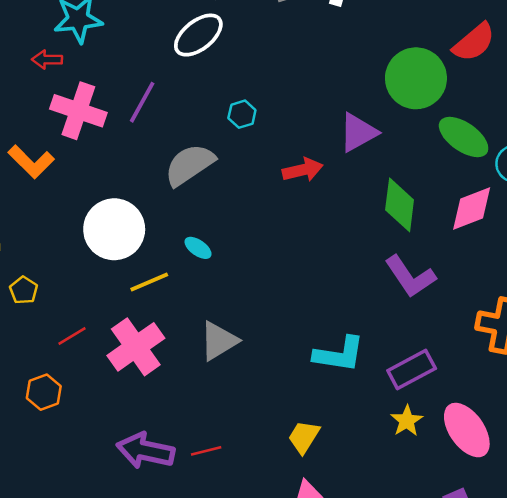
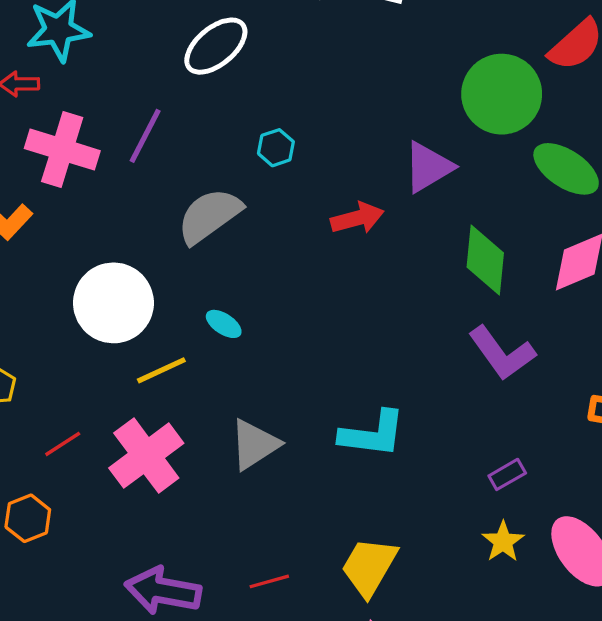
cyan L-shape: (339, 354) -> (373, 434), moved
purple rectangle: (412, 369) -> (507, 474), size x0.6
yellow trapezoid: (304, 437) -> (369, 567), size x1.4
red line: (206, 451) -> (269, 581), moved

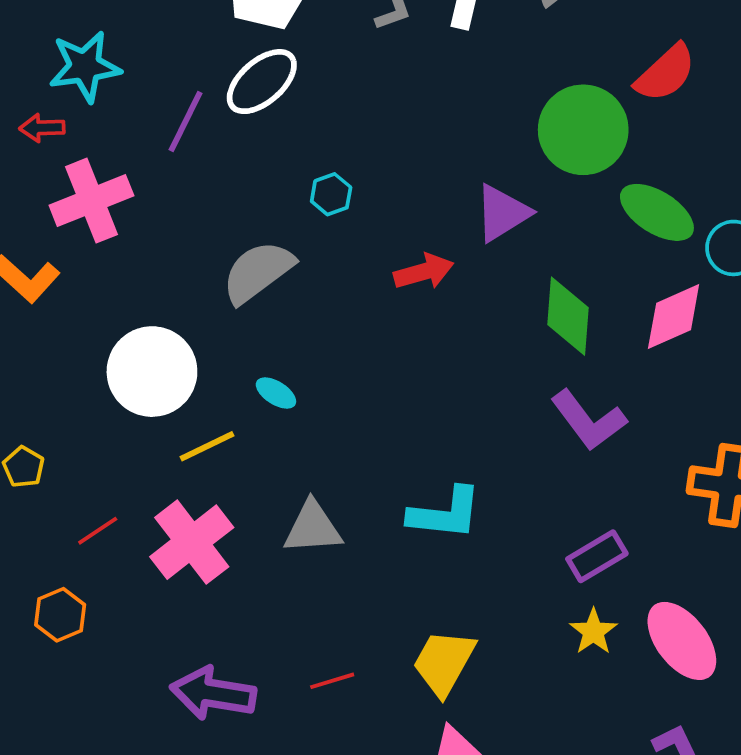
purple line: (145, 136) -> (186, 121), moved
pink cross: (62, 150) -> (91, 201), turned -38
gray triangle: (254, 445) -> (313, 528), turned 30
purple rectangle: (507, 474) -> (597, 556), size x1.4

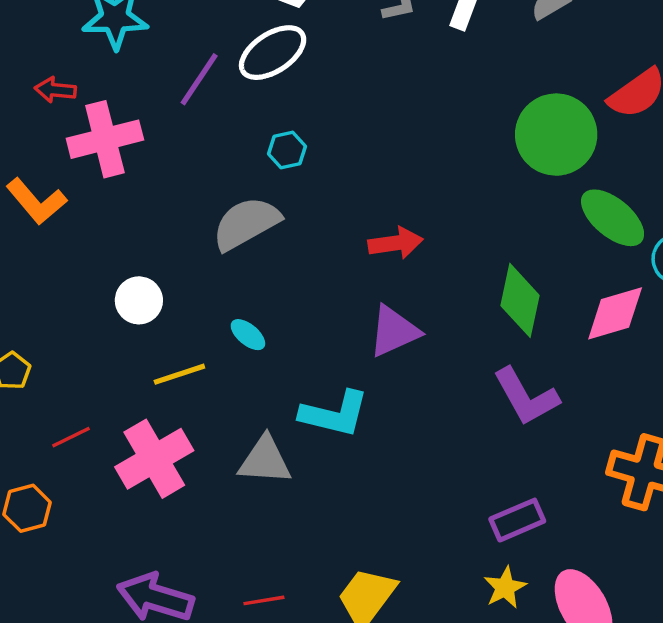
red arrow: (42, 128) -> (55, 90), moved
cyan hexagon: (331, 194) -> (287, 150), moved
purple triangle: (502, 213) -> (394, 331), moved
white circle: (152, 372) -> (139, 300), size x0.6
cyan L-shape: (445, 513) -> (334, 414), moved

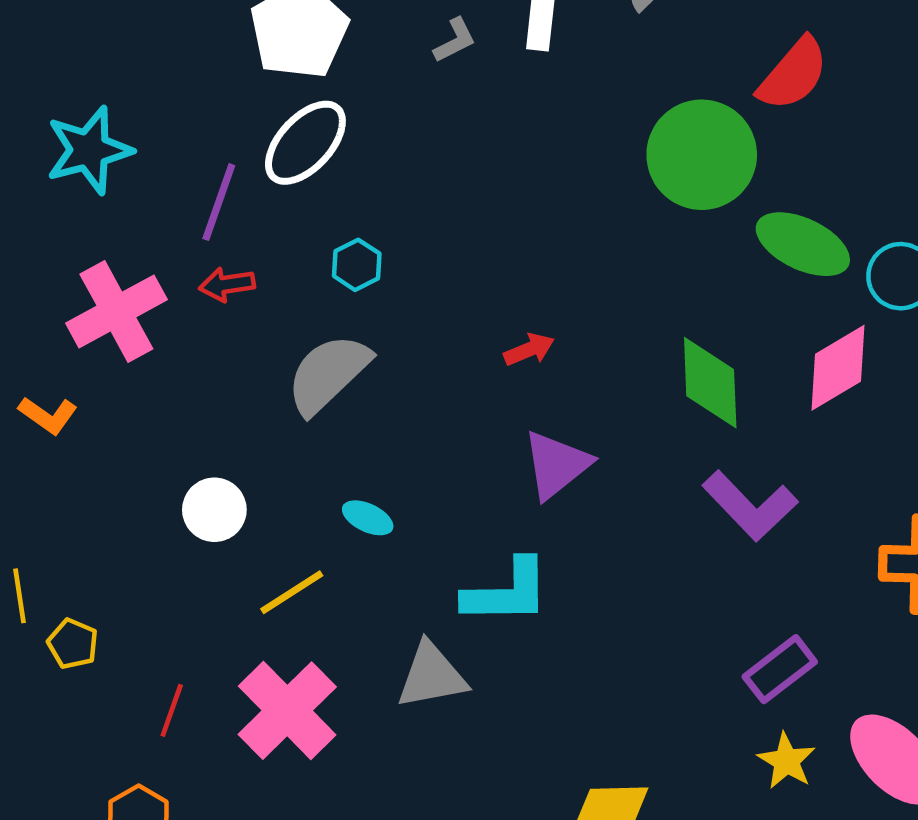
red arrow: (55, 90) -> (227, 284), moved
orange L-shape: (36, 201) -> (48, 415), size x0.7
red arrow: (396, 243) -> (529, 350), size x0.7
red line: (71, 437) -> (172, 710), turned -30

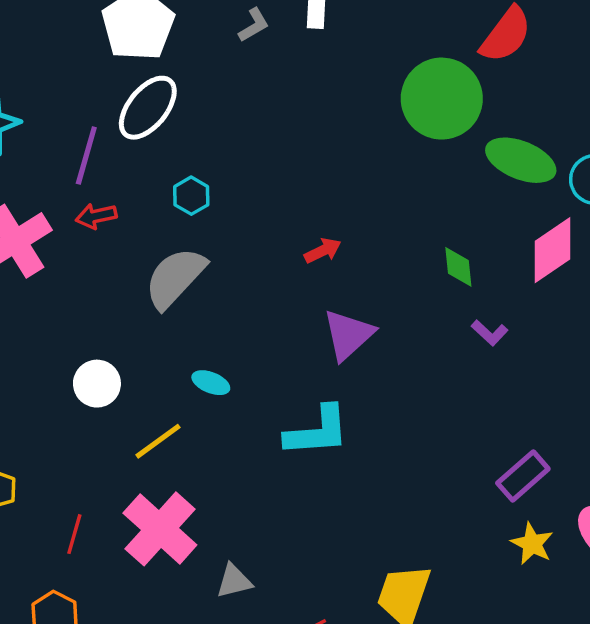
green diamond: (710, 383) -> (458, 267), size x0.6
purple L-shape: (750, 506) -> (490, 333), moved, size x0.5
gray triangle: (432, 676) -> (234, 581), moved, size x0.7

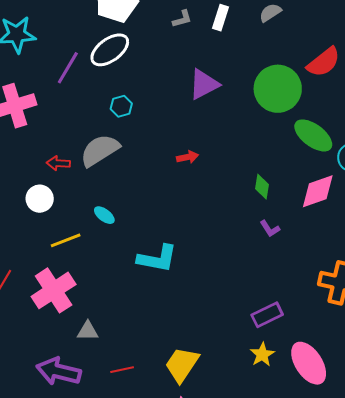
red arrow: (96, 216) -> (58, 163), moved
purple triangle: (348, 335) -> (204, 84), moved

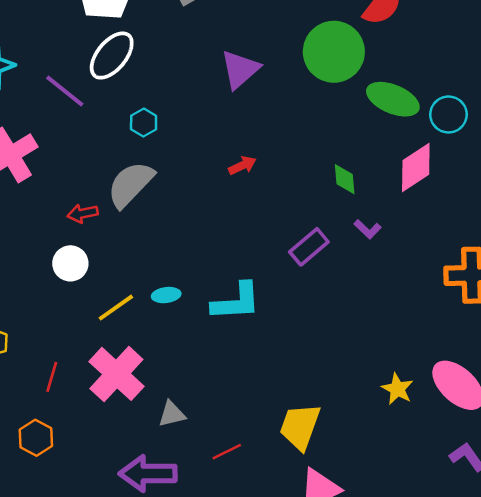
purple line: (68, 68) -> (65, 91), turned -68
cyan ellipse: (104, 215) -> (166, 295), moved, turned -30
purple rectangle: (267, 315) -> (309, 247), moved

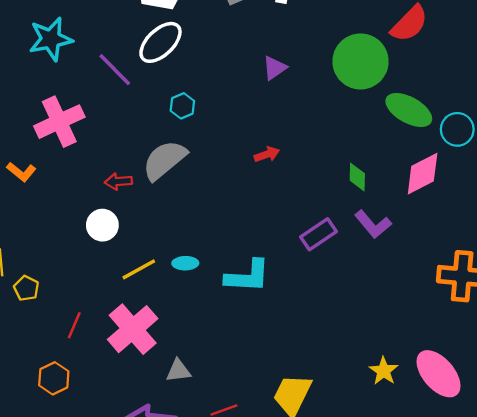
purple triangle: (240, 69) -> (274, 68), size x0.7
purple L-shape: (368, 229) -> (373, 224), size x1.5

